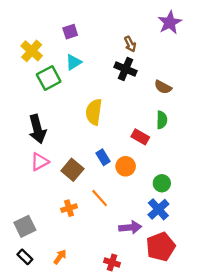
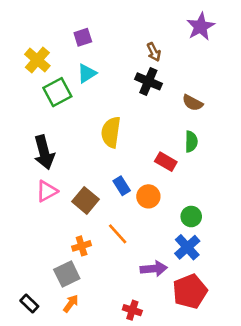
gray square: (25, 226) -> (67, 274), moved

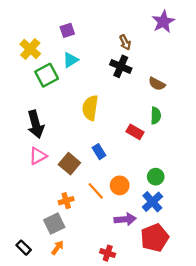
orange circle: (148, 196) -> (120, 185), moved

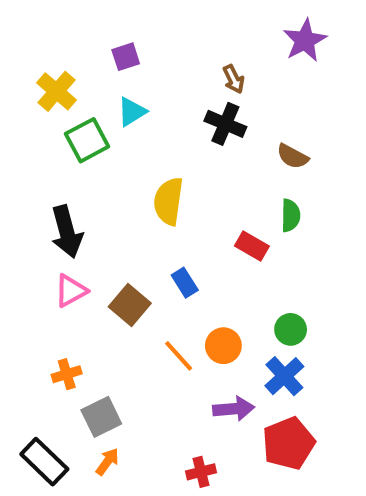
orange cross: (66, 201) -> (67, 374), moved
black rectangle: (24, 248) -> (44, 462), size x1.6
red cross: (108, 253) -> (201, 472), turned -32

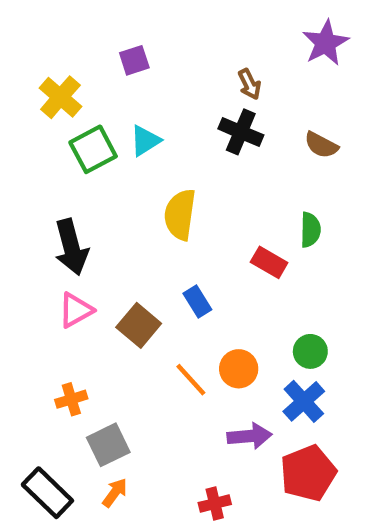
cyan triangle: (132, 112) -> (145, 141), moved
brown semicircle: (293, 156) -> (321, 145), moved

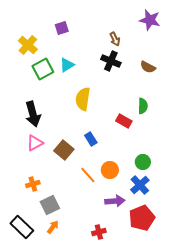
purple star: (326, 43) -> (150, 20), turned -30

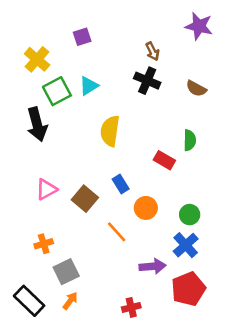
black arrow: (33, 114) -> (37, 124), moved
orange circle: (110, 170) -> (146, 208), moved

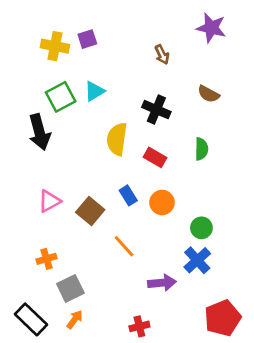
yellow cross: (37, 59) -> (55, 46), moved, turned -30
black cross: (147, 81) -> (156, 110), moved
red rectangle: (164, 160) -> (155, 157), moved
orange circle: (146, 208) -> (162, 202), moved
red pentagon: (188, 289) -> (223, 318), moved

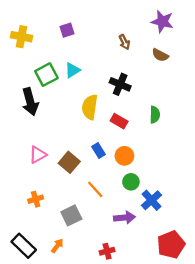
yellow cross: (55, 46) -> (21, 37), moved
brown semicircle: (208, 94) -> (160, 55), moved
green circle: (201, 228) -> (131, 182), moved
gray square: (70, 288) -> (71, 215), moved

